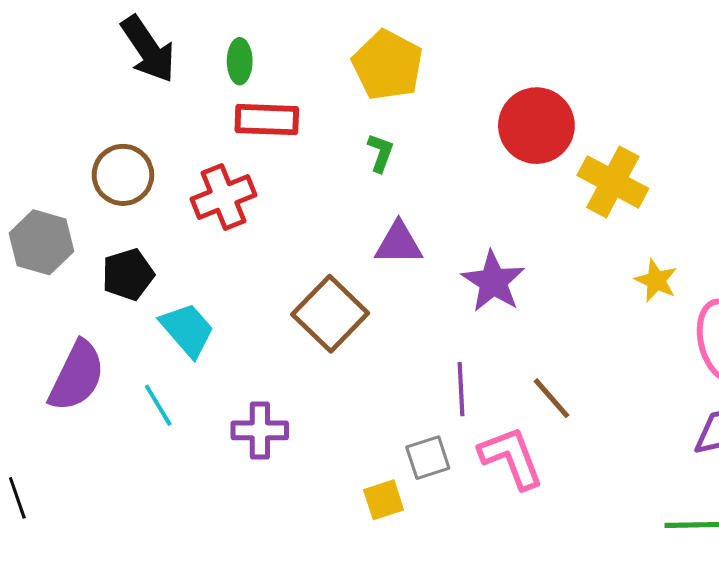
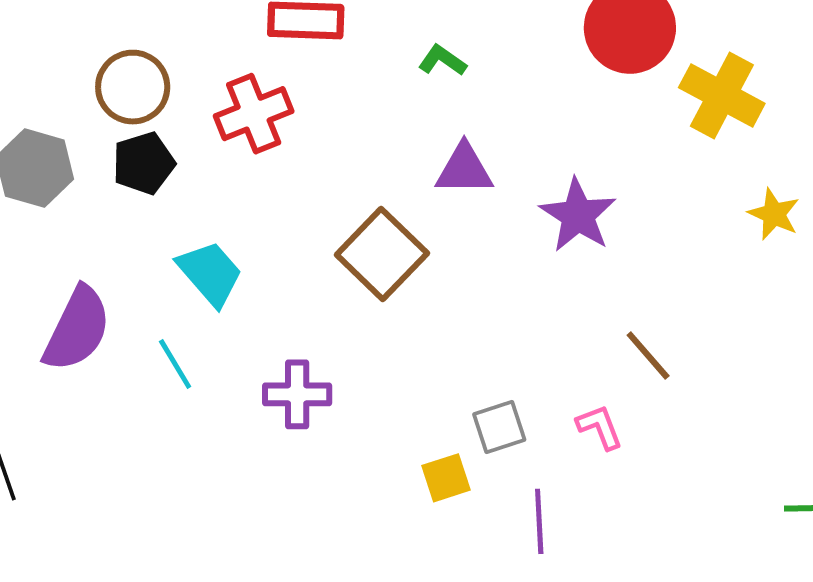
green L-shape: (380, 153) -> (442, 60), turned -75
black pentagon: (128, 274) -> (144, 163), moved
purple line: (461, 389) -> (539, 521), moved
pink L-shape: (511, 458) -> (600, 427), size x0.6

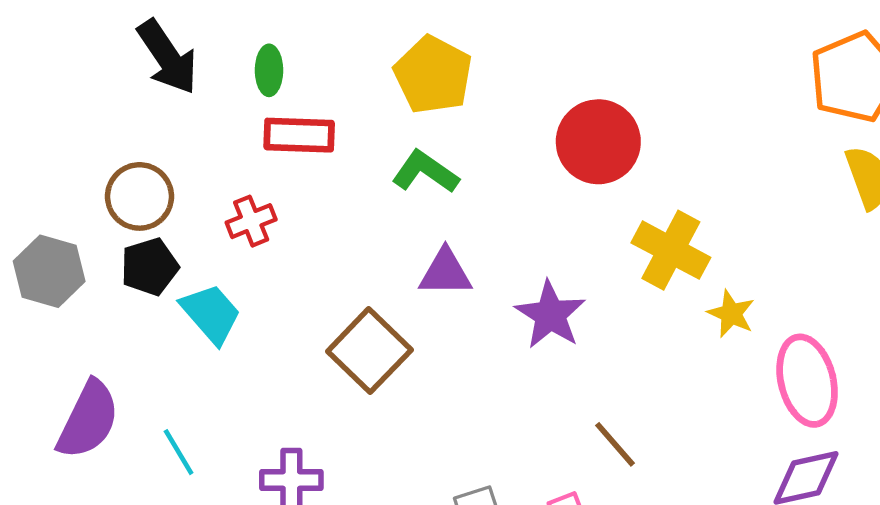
green L-shape: (442, 60) -> (425, 172), size x1.5
yellow cross: (722, 95) -> (671, 250), moved
red cross: (254, 114) -> (251, 221), size x0.7
cyan trapezoid: (210, 273) -> (211, 314), moved

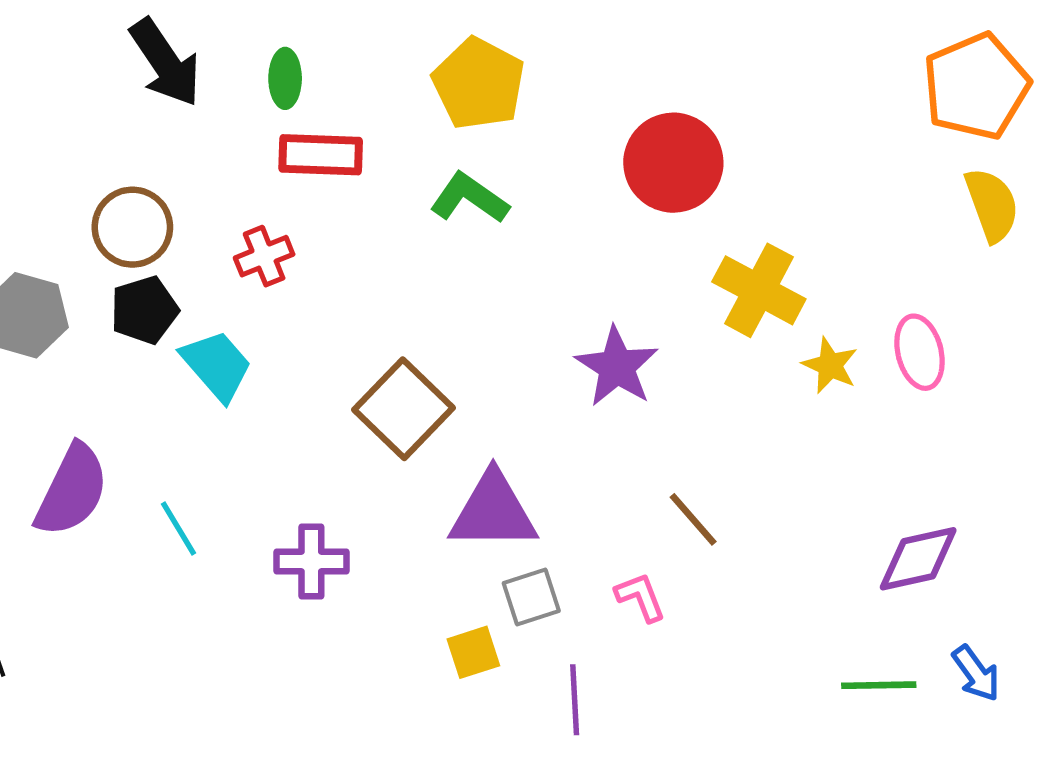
purple triangle: (445, 272) -> (493, 511), moved, size x1.4
pink ellipse: (807, 381) -> (920, 352), moved, size x0.7

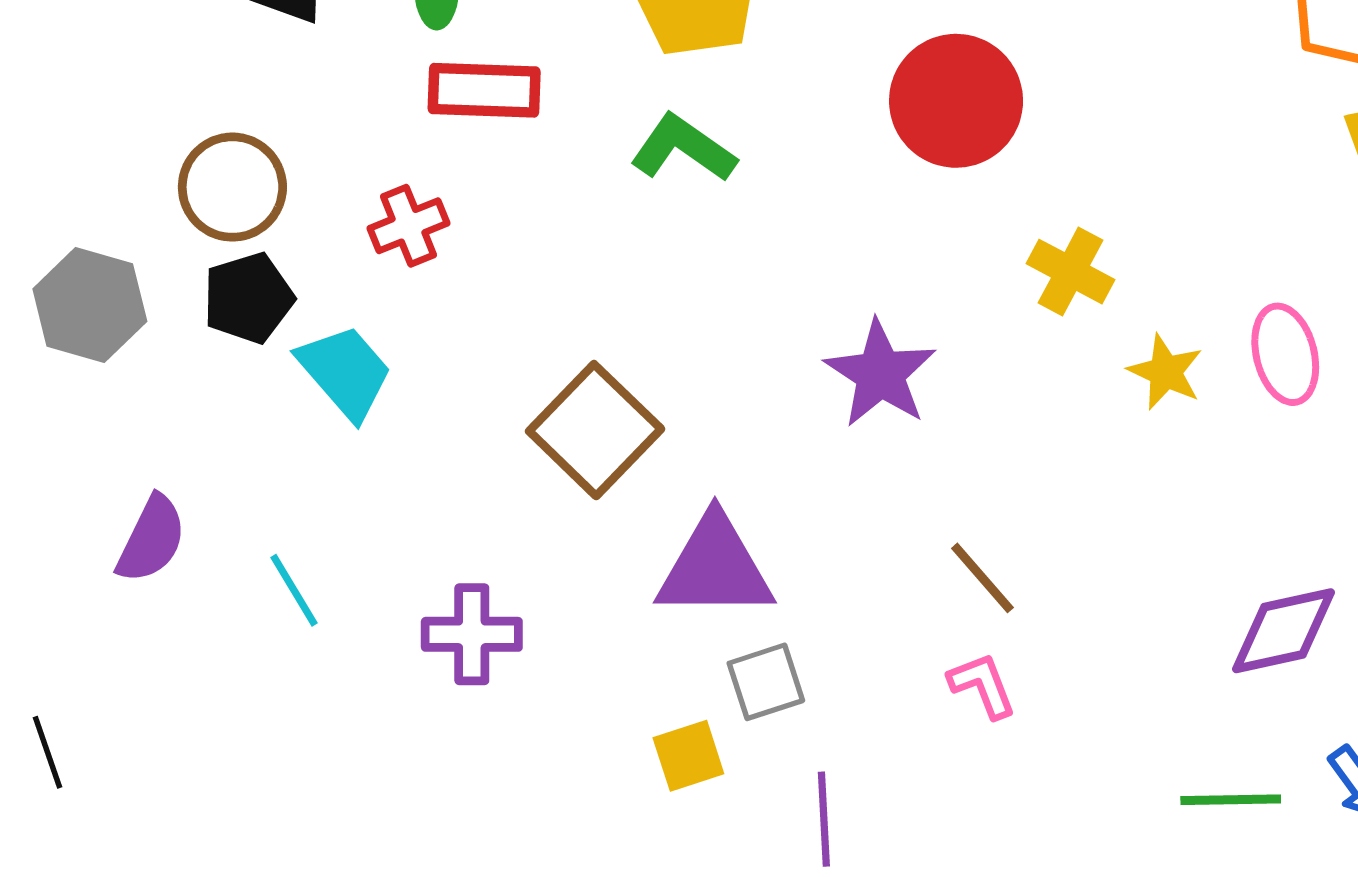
yellow cross: (759, 290) -> (1070, 272), size x0.7
purple semicircle: (72, 490) -> (151, 539), size x0.7
pink L-shape: (640, 597) -> (982, 685), moved

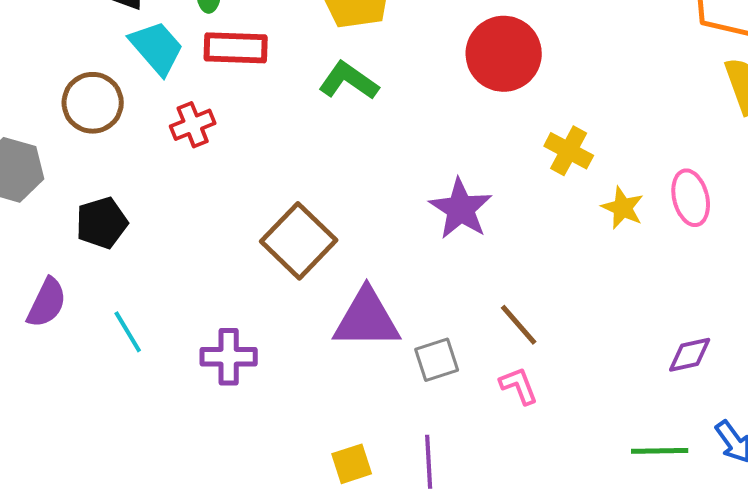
black pentagon: (248, 298) -> (102, 223), moved
cyan trapezoid: (345, 372) -> (157, 48), moved
purple diamond: (1283, 631) -> (690, 355), size x0.7
gray square: (766, 682) -> (437, 360), moved
yellow square: (688, 756) -> (352, 464), moved

